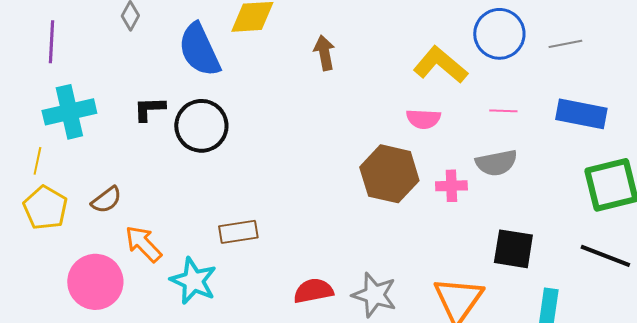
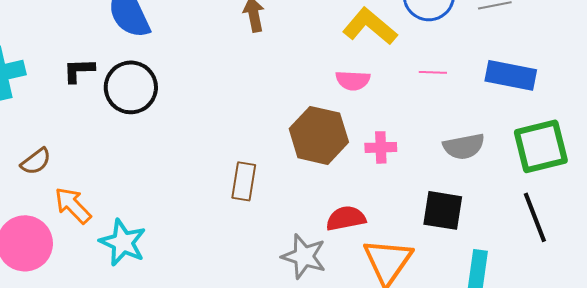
gray semicircle: (496, 163) -> (464, 146), moved
brown rectangle: (238, 232) -> (244, 181), moved, turned -72
black line: (605, 256) -> (535, 217), turned 48
red semicircle: (313, 291) -> (346, 218), moved

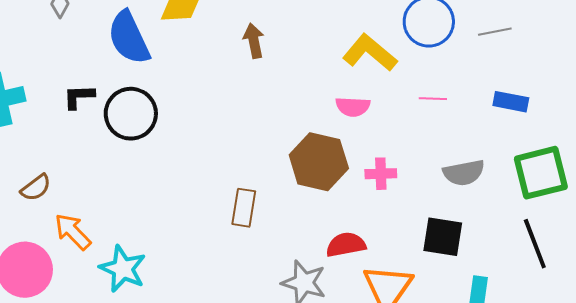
blue rectangle: (511, 75) -> (511, 102), size x0.7

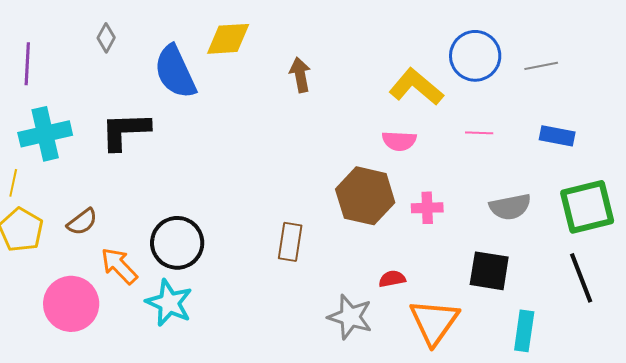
black L-shape: (79, 97) -> (125, 131), size x1.6
black circle: (131, 114) -> (177, 243), moved
red semicircle: (346, 245) -> (392, 279), size x0.7

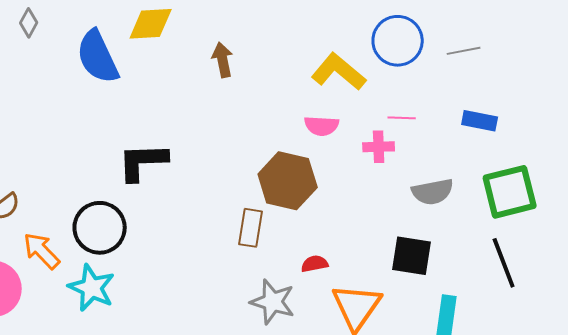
black L-shape: (125, 131) -> (143, 162), moved
pink cross: (427, 208) -> (379, 147), moved
brown rectangle: (290, 242) -> (251, 228), moved

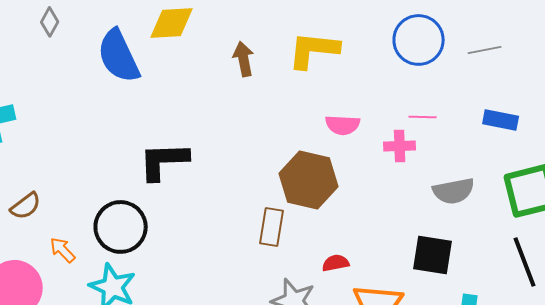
yellow L-shape: (339, 72) -> (314, 50), moved, turned -34
orange arrow: (42, 251) -> (63, 250), size x0.7

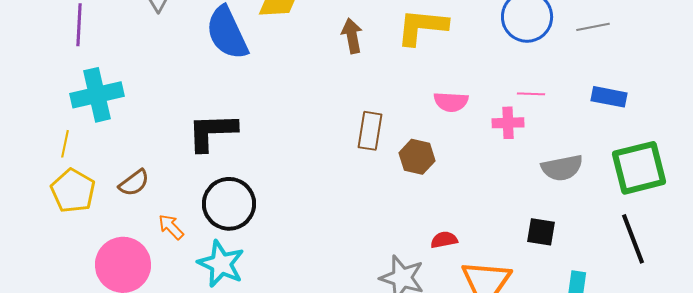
black L-shape: (164, 161) -> (212, 132), moved
brown hexagon: (309, 180) -> (417, 157), size x0.6
brown rectangle: (272, 227) -> (370, 131), moved
black square: (433, 255) -> (541, 232), size x0.7

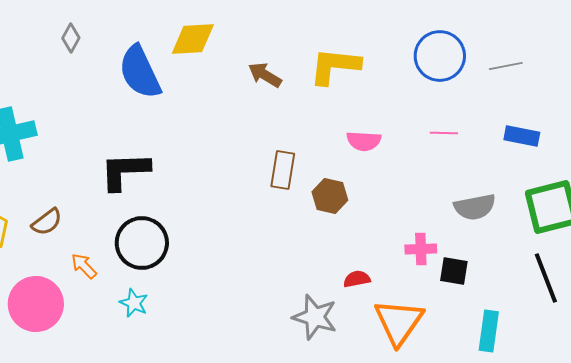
brown arrow: (352, 36) -> (265, 75), turned -48
pink cross: (508, 123) -> (421, 249), moved
cyan star: (221, 264) -> (134, 303), size x0.6

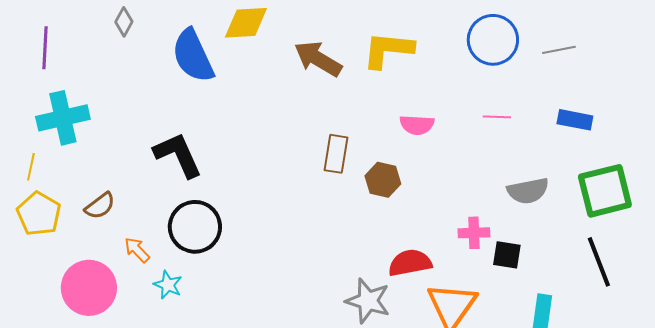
brown arrow: (265, 75) -> (318, 59), size x1.4
black L-shape: (125, 171) -> (178, 155), turned 68
red semicircle: (357, 279) -> (410, 263), size x1.6
cyan star: (134, 303) -> (168, 285), moved

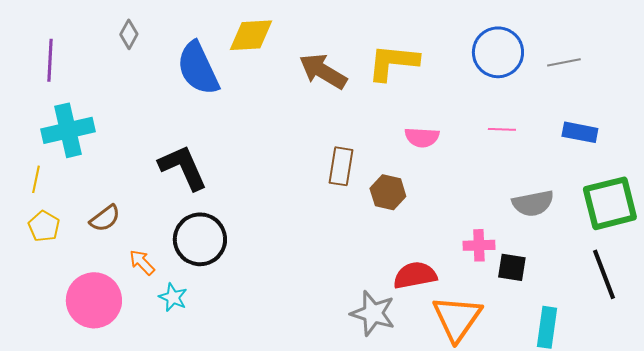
yellow pentagon: (39, 214) -> (44, 226), size x0.7

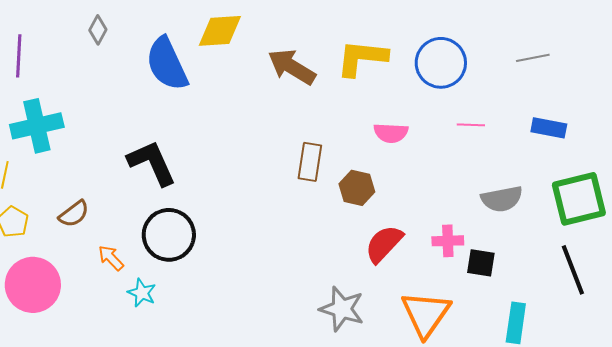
blue circle: (498, 52) -> (441, 63), moved
red semicircle: (415, 275) -> (384, 244), moved, turned -36
pink circle: (94, 300) -> (33, 285), moved

